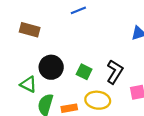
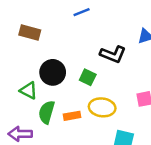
black L-shape: (115, 72) -> (113, 54), moved, turned 80

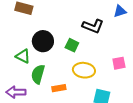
orange rectangle: (72, 116) -> (59, 88), moved

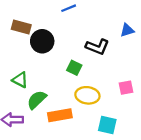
black circle: (43, 41) -> (42, 41), moved
green semicircle: (38, 74) -> (37, 100), turned 30
orange rectangle: (59, 88) -> (60, 115), size x1.5

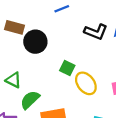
black L-shape: (97, 47) -> (96, 32), moved
yellow ellipse: (87, 95) -> (86, 83), moved, turned 45

